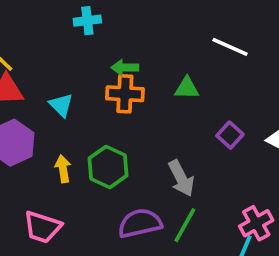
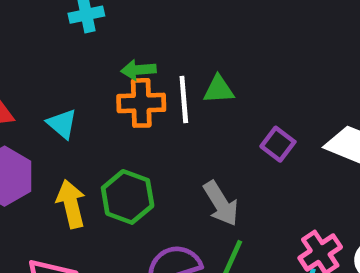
white line: (230, 47) -> (184, 99), moved, turned 66
yellow arrow: (63, 169) -> (71, 204), size x1.4

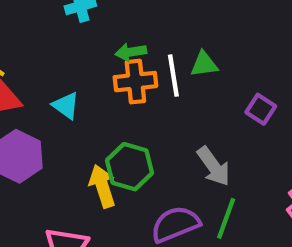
yellow arrow: (71, 204) -> (102, 186), moved

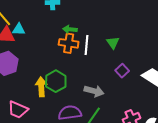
green triangle: (204, 64) -> (113, 43), moved, turned 48
cyan triangle: (66, 106) -> (19, 29), moved, turned -48
gray arrow: (214, 166) -> (94, 91), turned -54

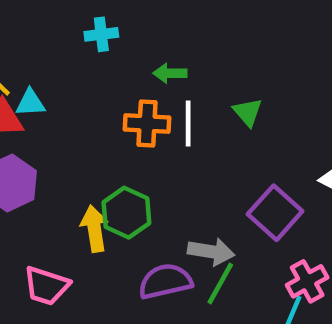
green arrow: (70, 29) -> (170, 73), moved
purple square: (122, 71) -> (275, 213), moved, size x1.6
gray arrow: (94, 91) -> (211, 252), moved

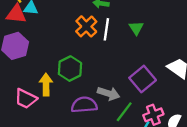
orange cross: (147, 123) -> (86, 26), turned 35
yellow arrow: (94, 229) -> (46, 84), moved
green line: (220, 284) -> (124, 112), moved

